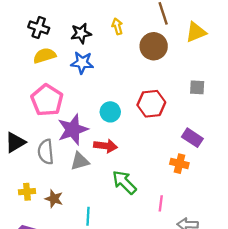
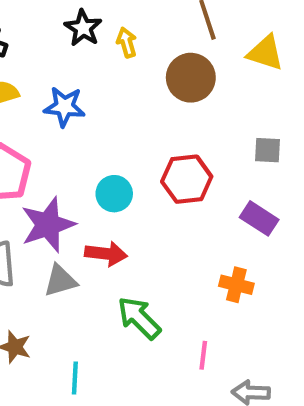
yellow triangle: (196, 32) -> (265, 53), turned 40
black star: (81, 33) -> (83, 28), moved, turned -30
purple rectangle: (192, 138) -> (259, 218), moved

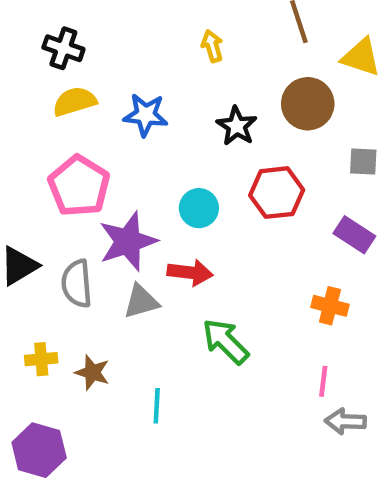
black star: (83, 28) -> (237, 126), moved
brown circle: (191, 78) -> (308, 104), moved
pink line: (203, 355) -> (323, 381), moved

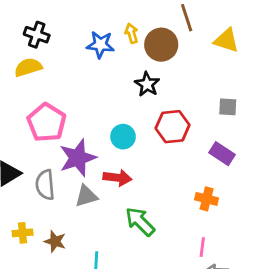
yellow semicircle: (75, 102) -> (28, 67), moved
brown circle: (308, 104) -> (161, 45), moved
blue star: (146, 115) -> (100, 45), moved

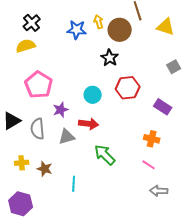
black cross: (37, 35) -> (32, 23), turned 30
gray square: (228, 107) -> (174, 67), moved, turned -32
purple star: (78, 158) -> (61, 110), size x0.6
pink line: (202, 247) -> (149, 165), moved, turned -64

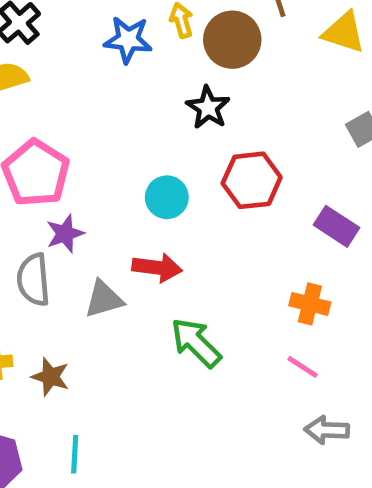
purple star: (61, 110) -> (65, 234), moved
cyan line: (74, 184) -> (75, 454), moved

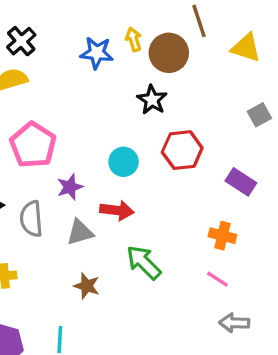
purple star: (65, 234) -> (70, 187), moved
brown star: (50, 377) -> (87, 286), moved

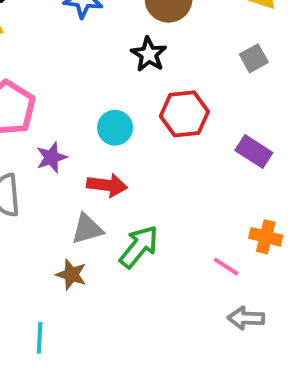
gray square: (259, 115) -> (254, 58), moved
gray triangle: (80, 232) -> (87, 229), moved
orange cross: (222, 236) -> (266, 237), moved
green arrow: (144, 262) -> (139, 247), turned 84

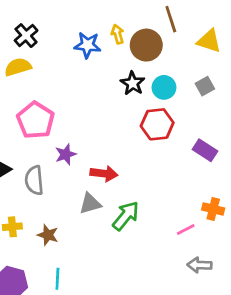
cyan circle: (115, 128) -> (164, 87), moved
pink line: (226, 267) -> (186, 229), turned -60
brown star: (71, 274) -> (48, 235), moved

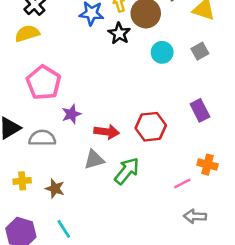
black star: (133, 83) -> (119, 33), moved
red hexagon: (157, 124) -> (151, 127), moved
purple rectangle: (205, 150) -> (200, 110), turned 30
gray semicircle: (34, 180) -> (42, 138), turned 96
cyan line: (57, 279) -> (64, 229), turned -36

